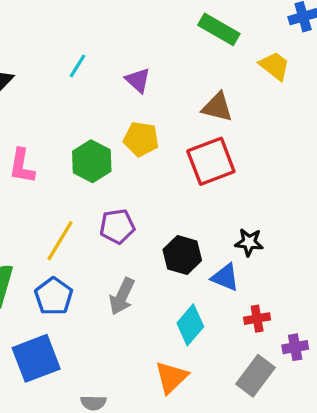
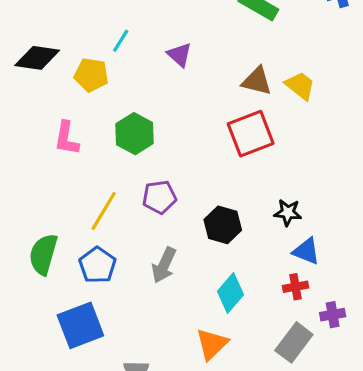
yellow trapezoid: (274, 66) -> (300, 86), moved
yellow pentagon: (141, 139) -> (91, 75), moved
blue triangle: (225, 277) -> (306, 251), moved

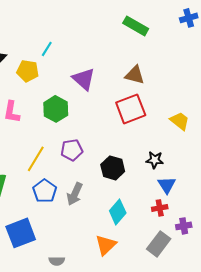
purple triangle: (179, 55) -> (84, 79), moved, size x1.4
yellow trapezoid: (300, 86) -> (180, 121), moved
blue triangle: (306, 251) -> (167, 185), turned 36
blue pentagon: (97, 265) -> (45, 191), moved

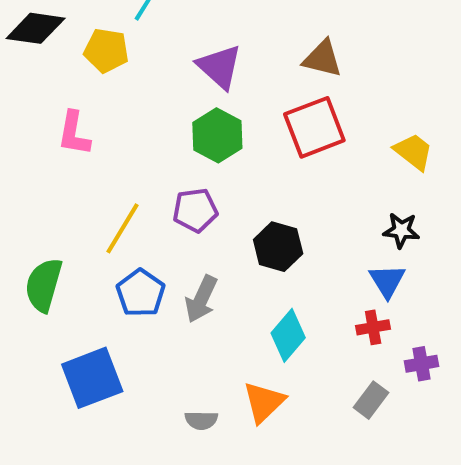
green hexagon: (56, 109) -> (217, 135), moved
black star: (155, 160) -> (401, 230), moved
gray rectangle: (159, 244) -> (371, 400), size x0.7
gray semicircle: (57, 261) -> (201, 420), moved

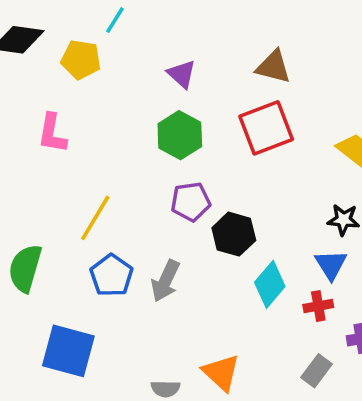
purple triangle: (219, 67) -> (182, 74), size x0.7
purple pentagon: (195, 210) -> (191, 202), moved
cyan diamond: (288, 335) -> (270, 284), moved
blue square: (92, 378) -> (68, 351), turned 36
orange triangle: (264, 402) -> (221, 373), turned -33

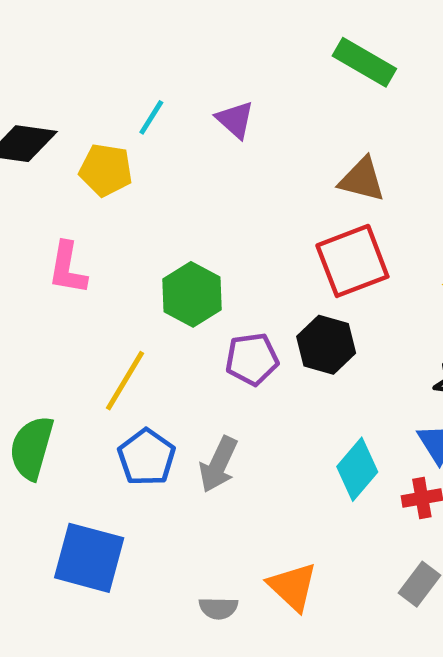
purple triangle: (182, 74) -> (235, 120), moved
green hexagon: (180, 135) -> (192, 294), moved
black hexagon: (234, 234) -> (326, 345), moved

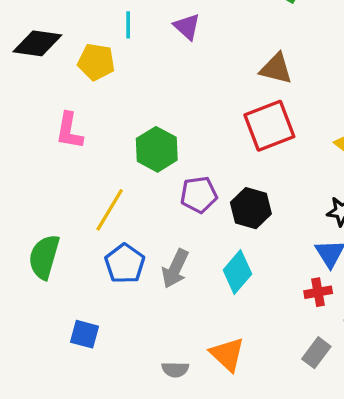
cyan line: (151, 117) -> (128, 25), turned -32
black hexagon: (326, 345) -> (251, 208), moved
cyan diamond: (357, 469) -> (237, 272), moved
blue square: (89, 558) -> (84, 334), size x0.6

